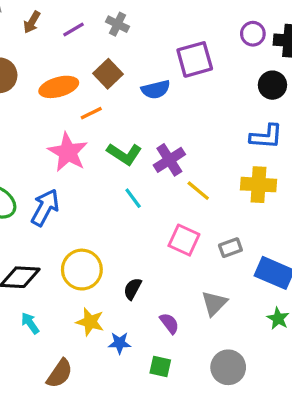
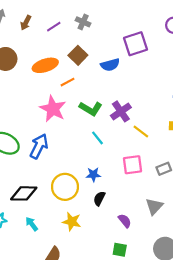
pink square: (184, 240) -> (133, 165), turned -30
blue star: (120, 343) -> (93, 175), moved

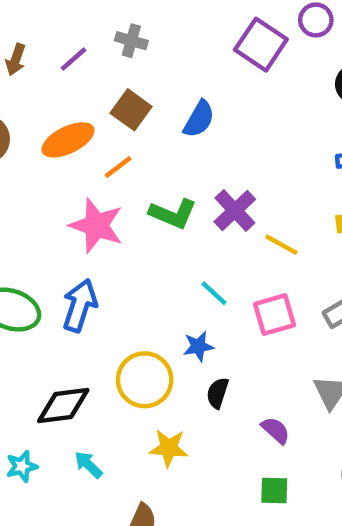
purple square: (135, 44) -> (261, 45), moved, turned -30
blue semicircle: (110, 65) -> (199, 119), turned -36
cyan line: (98, 138) -> (214, 293), moved

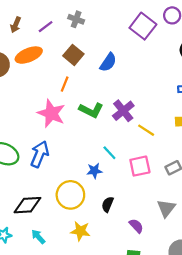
orange ellipse: (68, 140) -> (29, 55), moved
orange line: (118, 167) -> (65, 84), turned -35
blue star: (198, 346) -> (94, 171), moved

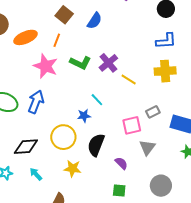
orange ellipse: (29, 55) -> (26, 37), moved
pink square: (140, 166) -> (132, 125), moved
black semicircle: (108, 204) -> (96, 145), size x1.6

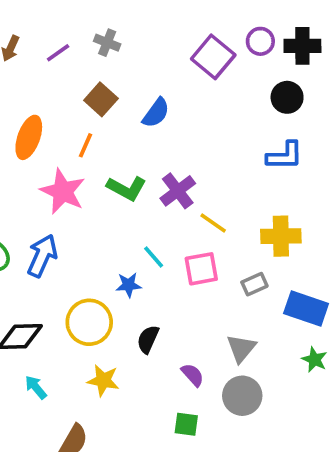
orange ellipse: (26, 37) -> (29, 137), turned -50
yellow cross: (165, 71) -> (281, 236), moved
pink square: (132, 125) -> (201, 269), moved
black semicircle: (96, 145) -> (148, 339), size x0.7
gray circle: (161, 186) -> (242, 396), moved

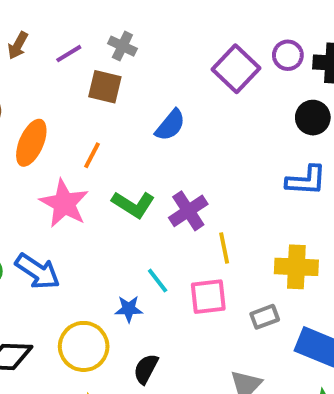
brown square: (101, 99) -> (105, 87), moved, turned -32
yellow line: (213, 223) -> (224, 248), turned 40
blue arrow: (42, 256) -> (38, 271), turned 96

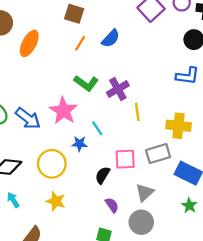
orange line: (92, 155) -> (80, 43), moved
pink star: (64, 203) -> (63, 111), moved
pink square: (208, 297) -> (125, 159), moved
gray rectangle: (265, 317) -> (158, 154), size x1.5
black semicircle: (146, 369) -> (103, 175), moved

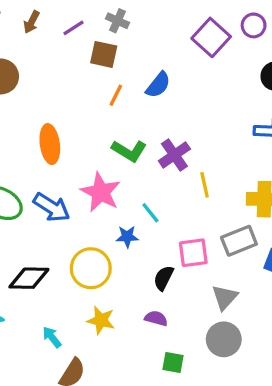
orange ellipse: (29, 43) -> (50, 144), moved, turned -30
cyan arrow: (13, 200) -> (52, 337), moved
purple semicircle: (112, 205) -> (156, 318), moved, turned -35

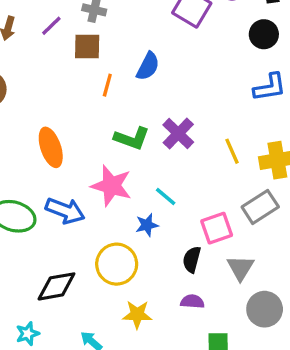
yellow line: (205, 185) -> (232, 151), moved
gray triangle: (225, 297) -> (240, 268), moved

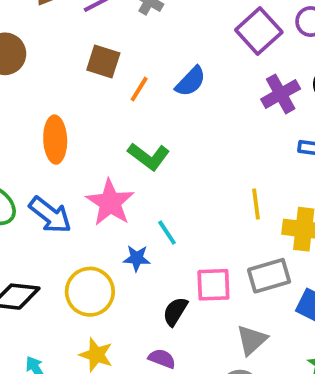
brown square: (87, 47) -> (103, 61), moved
purple cross: (178, 134) -> (281, 94), moved
gray triangle: (240, 268) -> (252, 340), moved

